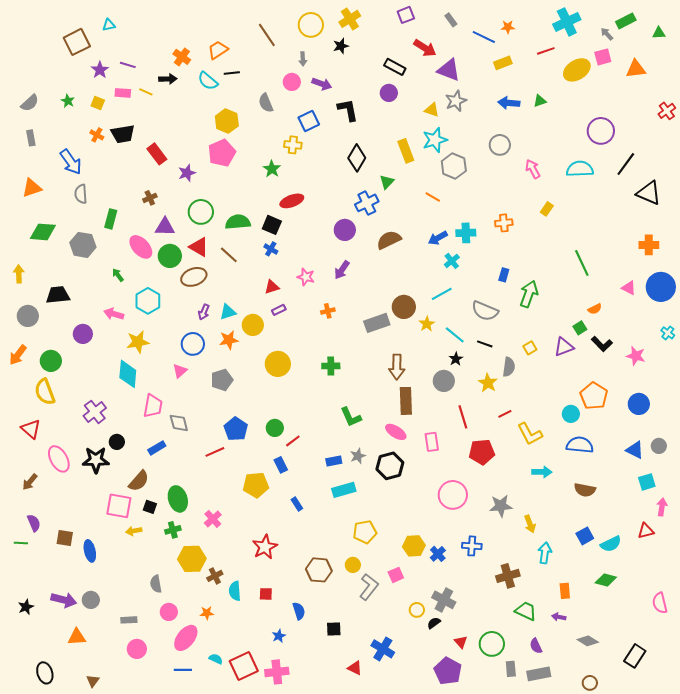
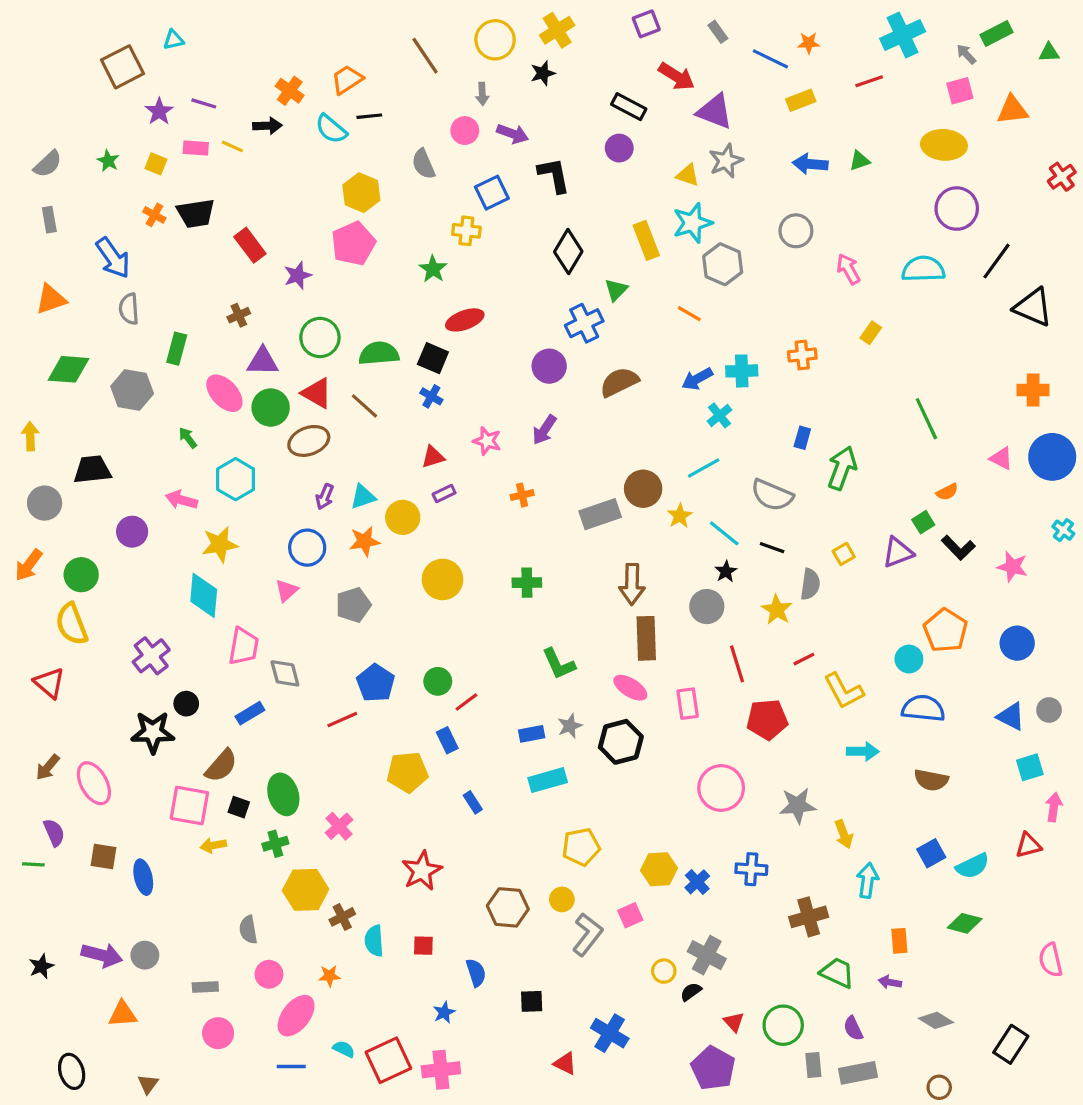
yellow ellipse: (577, 70) -> (944, 145), moved, turned 36
pink ellipse: (59, 459) -> (94, 783), moved

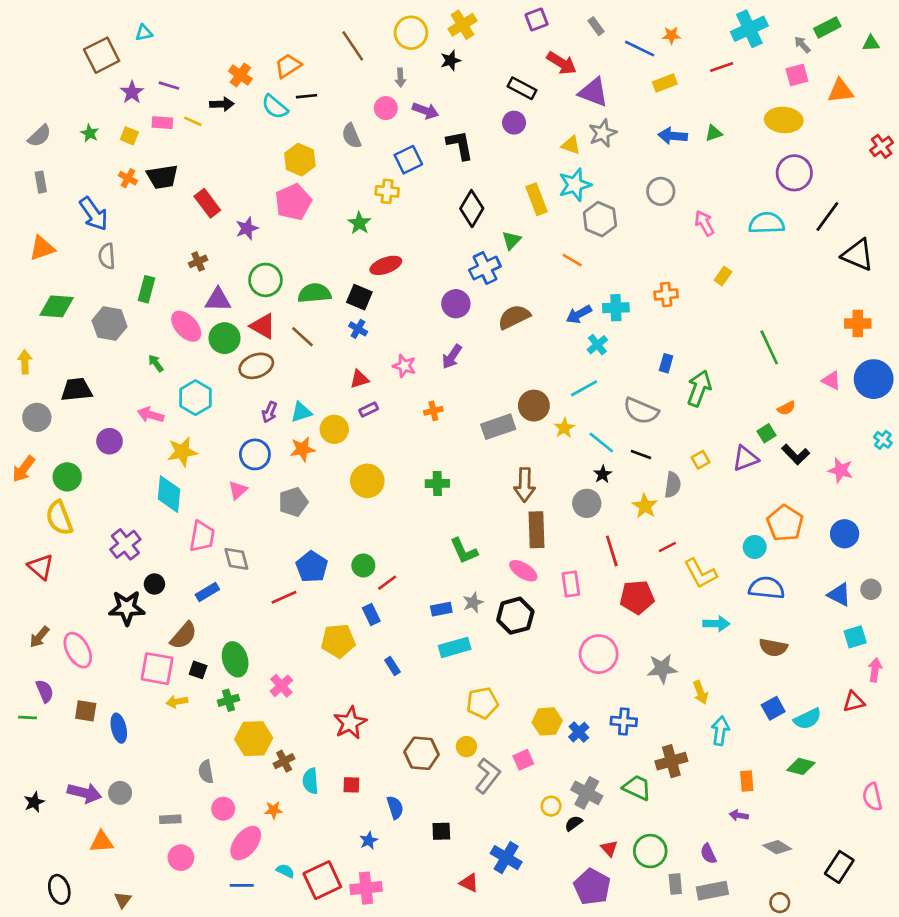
green trapezoid: (837, 973) -> (637, 788), moved

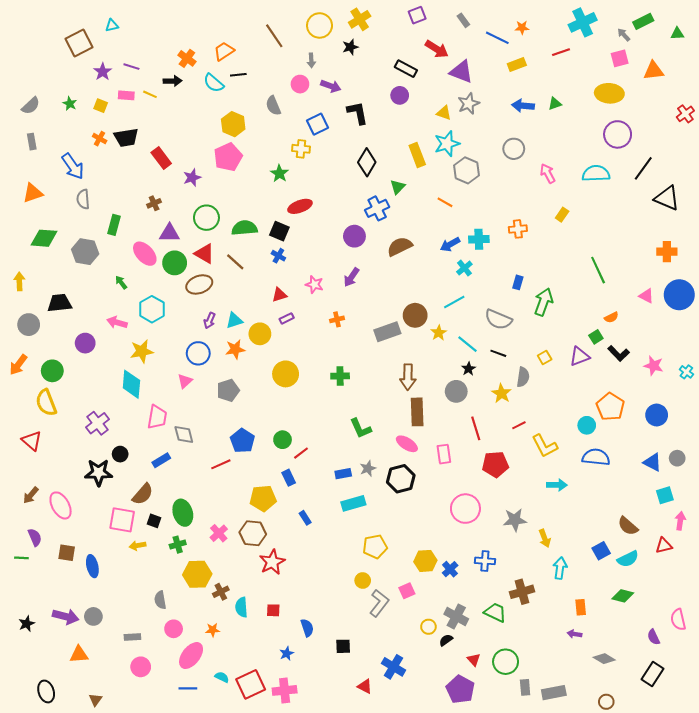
cyan cross: (883, 440) -> (686, 372), moved
brown semicircle: (773, 647) -> (628, 526), moved, turned 30
brown hexagon: (422, 753) -> (253, 533), moved
purple semicircle: (708, 854) -> (654, 637), moved

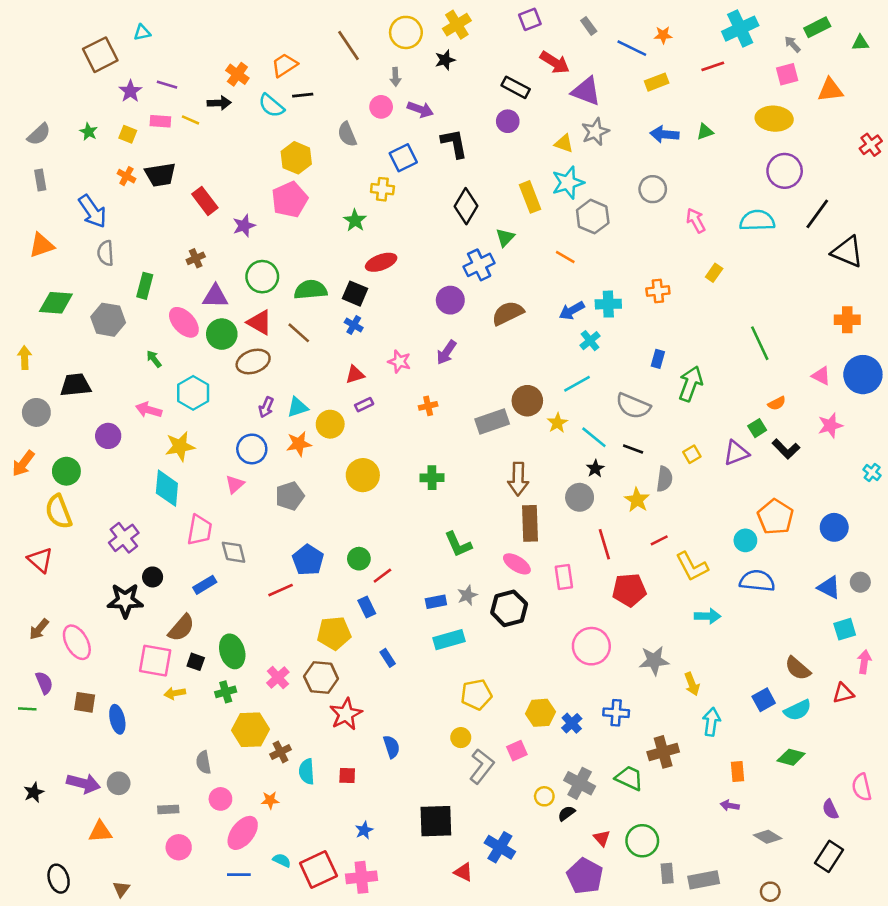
pink star: (654, 366) -> (830, 425), moved, turned -30
blue semicircle: (307, 628) -> (392, 747), moved
black square: (343, 646) -> (436, 821), size x1.8

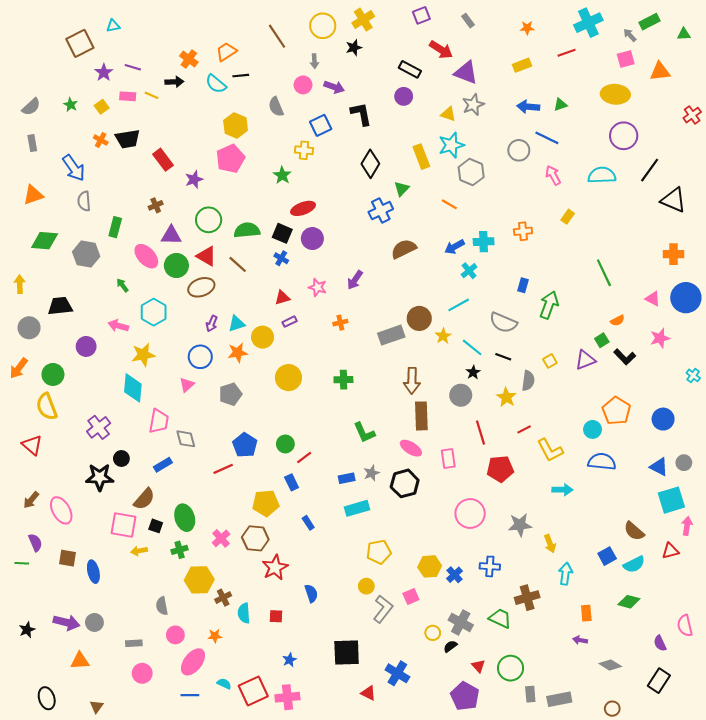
blue line: (632, 48) -> (547, 138), moved
yellow square: (128, 134) -> (102, 107), turned 32
purple circle: (450, 300) -> (312, 239), moved
cyan square: (845, 629) -> (671, 500), size x1.5

